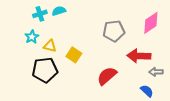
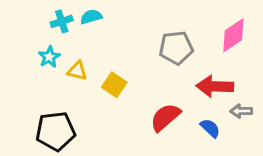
black pentagon: (45, 70) -> (56, 131), moved
blue semicircle: (147, 91) -> (210, 128), moved

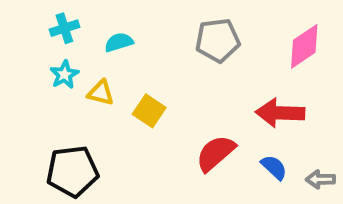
cyan semicircle: (91, 17) -> (119, 42), moved
cyan cross: (62, 21) -> (64, 28), moved
gray pentagon: (176, 48) -> (218, 40), moved
gray arrow: (241, 111) -> (320, 179), moved

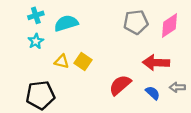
gray pentagon: (218, 40) -> (136, 22), moved
cyan semicircle: (119, 42) -> (66, 23), size x1.5
yellow triangle: (101, 93) -> (62, 61), moved
gray arrow: (320, 179) -> (177, 87), moved

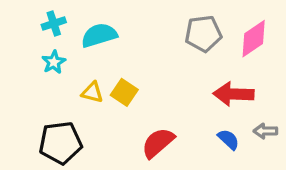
red semicircle: (120, 85) -> (158, 143), moved

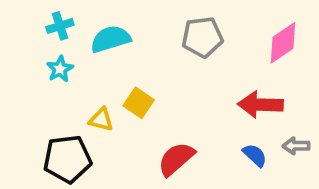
gray pentagon: (203, 34) -> (202, 37), moved
yellow triangle: (92, 92) -> (101, 120), moved

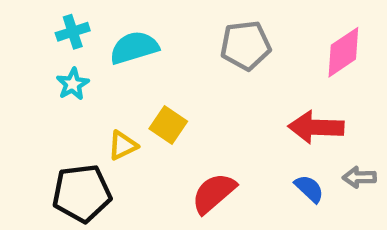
yellow triangle: (101, 120) -> (123, 145), turned -40

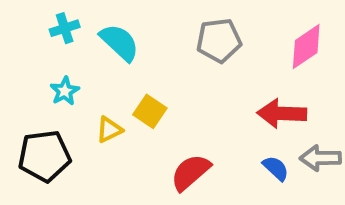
cyan semicircle: (134, 48) -> (119, 42), turned 60
cyan star: (73, 84) -> (65, 91), moved
gray arrow: (359, 177) -> (320, 158), size x1.4
black pentagon: (82, 193) -> (44, 156), moved

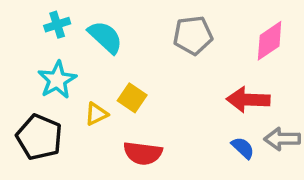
cyan star: (65, 91) -> (57, 80), size x1.5
black pentagon: (44, 156) -> (39, 137), turned 30
red semicircle: (191, 172) -> (143, 153), moved, turned -132

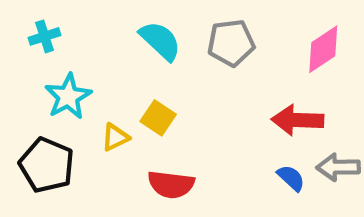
cyan cross: (57, 25) -> (45, 36), moved
cyan semicircle: (105, 37) -> (160, 41), moved

